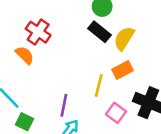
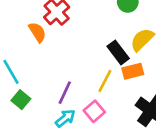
black rectangle: (100, 32) -> (118, 52), moved
pink square: (116, 113) -> (94, 111), moved

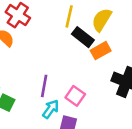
yellow line: (105, 81) -> (69, 16), moved

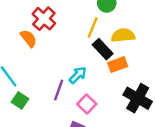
yellow semicircle: (102, 20) -> (123, 35), turned 45
cyan arrow: (51, 109) -> (78, 75), moved

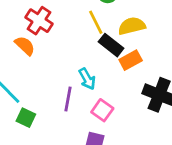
yellow line: (93, 27) -> (96, 22), turned -40
cyan arrow: (78, 75) -> (87, 79), turned 114

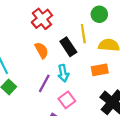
black rectangle: (111, 45) -> (68, 47), moved
orange semicircle: (25, 46) -> (42, 50), moved

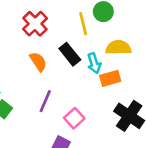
yellow line: (83, 34) -> (83, 24), moved
cyan arrow: (63, 73) -> (94, 63), moved

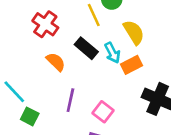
yellow semicircle: (118, 48) -> (134, 32), turned 70

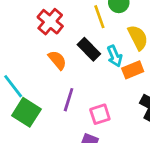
pink square: (103, 112) -> (100, 114), turned 30
green square: (30, 116) -> (26, 112), size x1.5

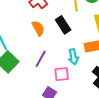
cyan arrow: (115, 56) -> (73, 57), moved

